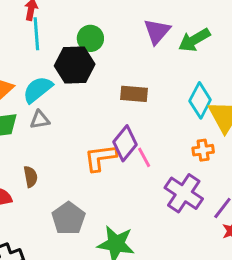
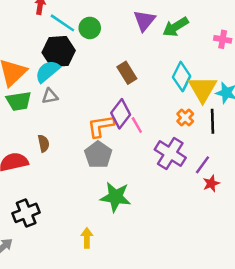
cyan line: (36, 34) -> (62, 23), moved, turned -50
black hexagon: (75, 65) -> (59, 51), moved
brown rectangle: (134, 94) -> (127, 73), turned 55
orange cross: (203, 150) -> (185, 118), turned -35
gray pentagon: (69, 218) -> (98, 155), moved

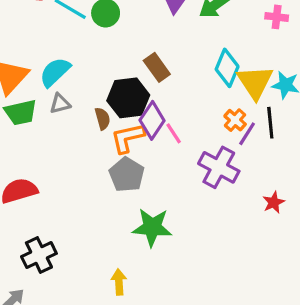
black hexagon: (59, 51) -> (128, 98), moved
brown semicircle: (44, 143) -> (102, 119), moved
purple line: (203, 165) -> (247, 134), moved

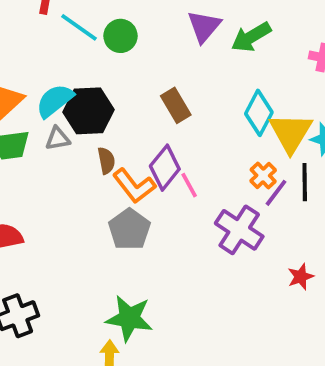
black hexagon: (128, 98) -> (89, 111), moved
orange L-shape: (128, 138) -> (134, 186), turned -120
green star: (152, 227) -> (129, 318), moved

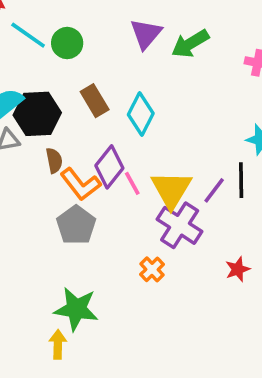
brown rectangle: (176, 105) -> (95, 101), moved
cyan diamond: (259, 113) -> (141, 114), moved
yellow triangle: (291, 133) -> (171, 190), moved
orange cross: (263, 175) -> (152, 269), moved

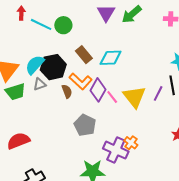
cyan diamond: (141, 114) -> (111, 58), turned 70
orange L-shape: (80, 184) -> (81, 81), moved
purple cross: (180, 225) -> (116, 150), moved

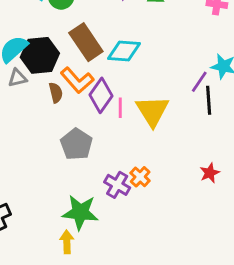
brown rectangle: (84, 55) -> (86, 42), size x1.4
purple line: (158, 93) -> (199, 82), moved
pink line: (112, 97) -> (120, 108), turned 32
purple cross: (116, 150) -> (117, 185), size x0.7

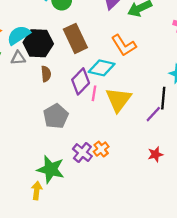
cyan diamond: (124, 51) -> (102, 68), moved
orange L-shape: (77, 80) -> (124, 45), moved
purple line: (199, 82) -> (153, 114), moved

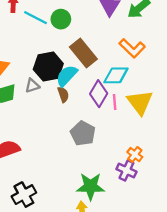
cyan semicircle: (19, 35) -> (67, 76), moved
purple cross: (82, 153) -> (126, 170), moved

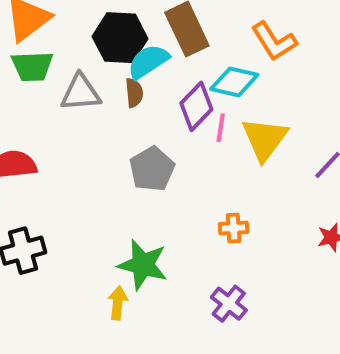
gray triangle: (32, 86) -> (81, 93), moved, size x1.5
orange cross: (135, 155) -> (234, 228), turned 35
purple cross: (126, 170) -> (229, 304), moved

